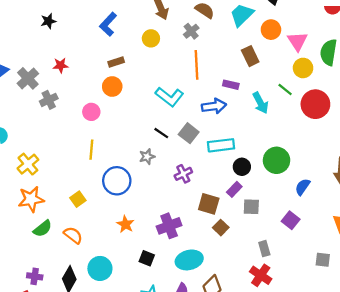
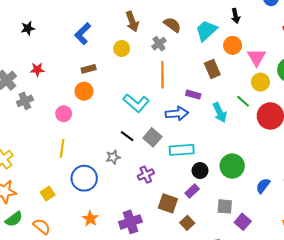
blue semicircle: (303, 187) -> (263, 186), moved
gray square: (251, 207) -> (225, 206), moved
brown square: (221, 228) -> (187, 223), moved

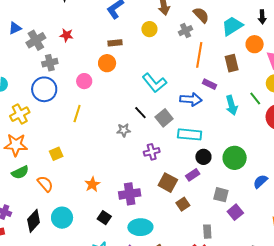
orange line: (162, 75) -> (199, 55), moved
blue circle: (84, 178) -> (44, 89), moved

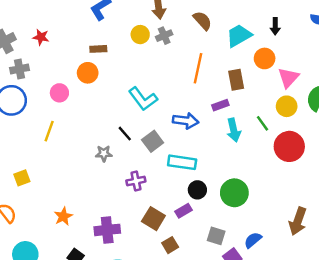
gray cross: (186, 31) -> (164, 36), moved
purple rectangle: (209, 84) -> (220, 105), moved, turned -48
blue semicircle: (260, 181) -> (253, 240), moved

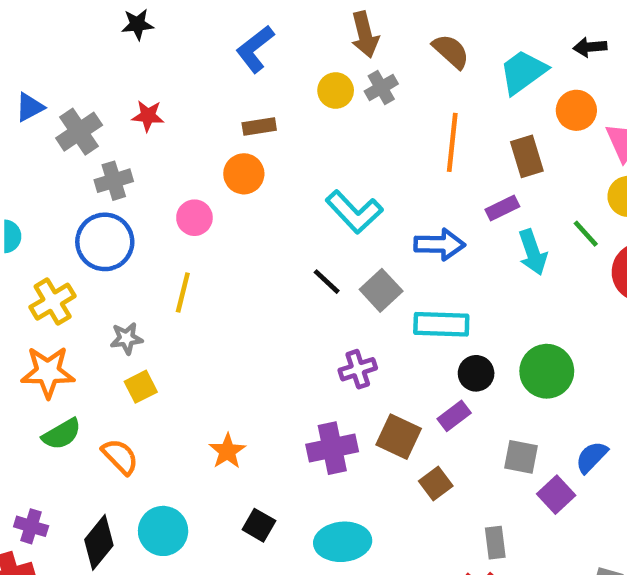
black arrow: (275, 26) -> (590, 47), turned 91
gray star: (104, 153) -> (126, 338), moved
purple cross: (107, 230) -> (332, 448), moved

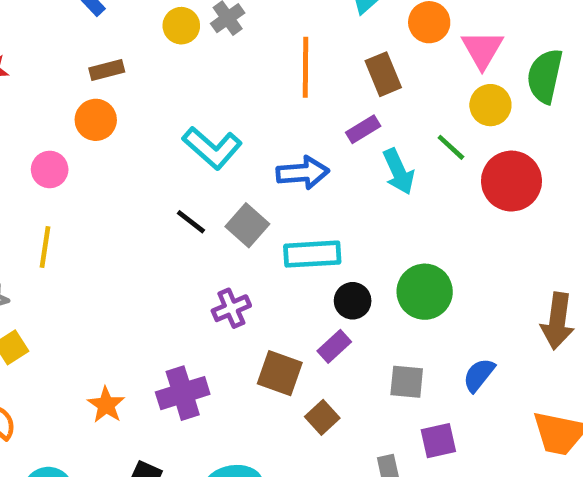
purple cross: (332, 448) -> (183, 393), moved
purple square: (556, 495) -> (438, 441), moved, turned 36

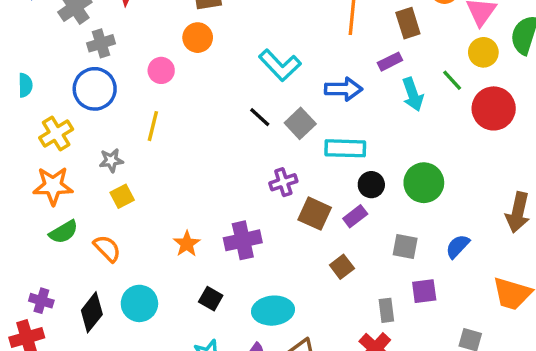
brown square: (280, 373) -> (315, 214), moved

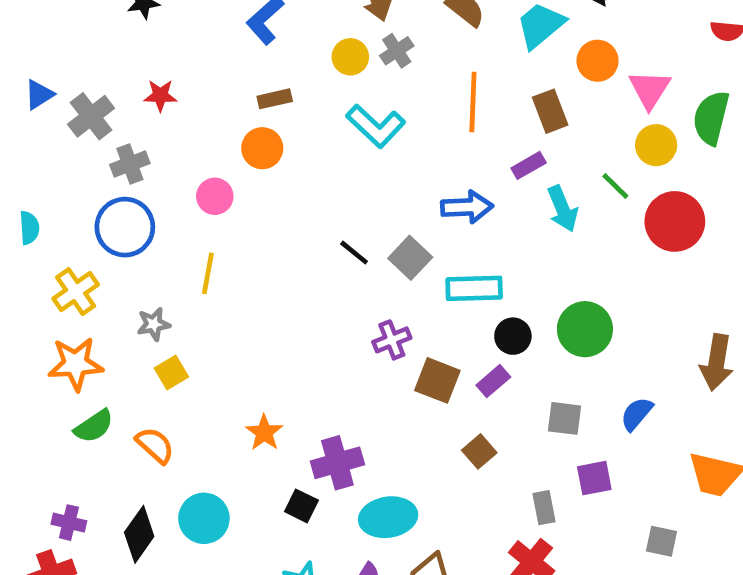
cyan L-shape: (280, 65) -> (376, 126), moved
purple cross: (243, 240) -> (337, 463), moved

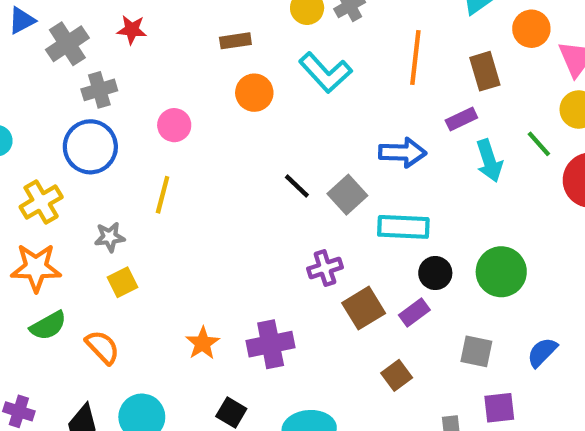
orange circle: (262, 148) -> (254, 93), moved
brown square: (437, 380) -> (364, 308), turned 33
purple cross: (337, 463) -> (271, 344), moved

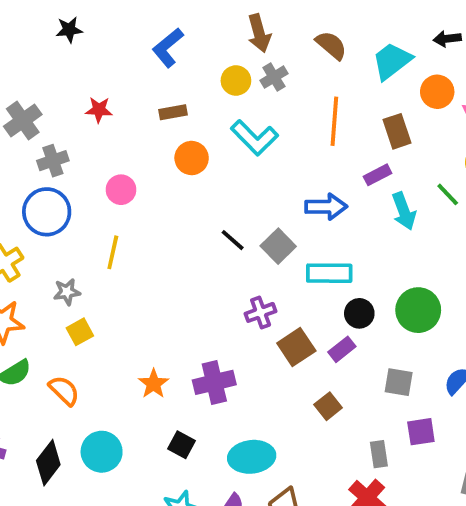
red star: (132, 30) -> (99, 110), moved

